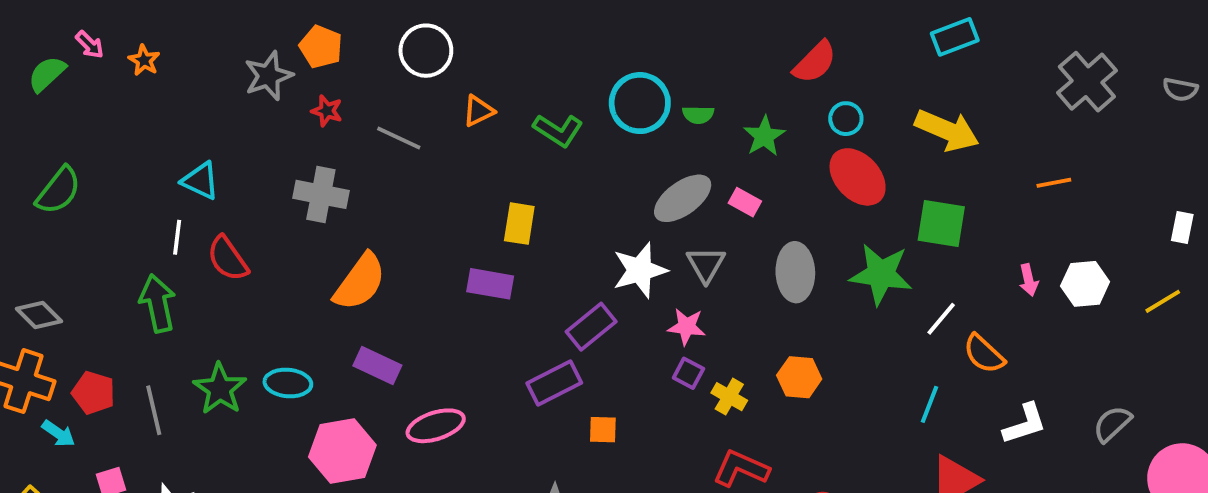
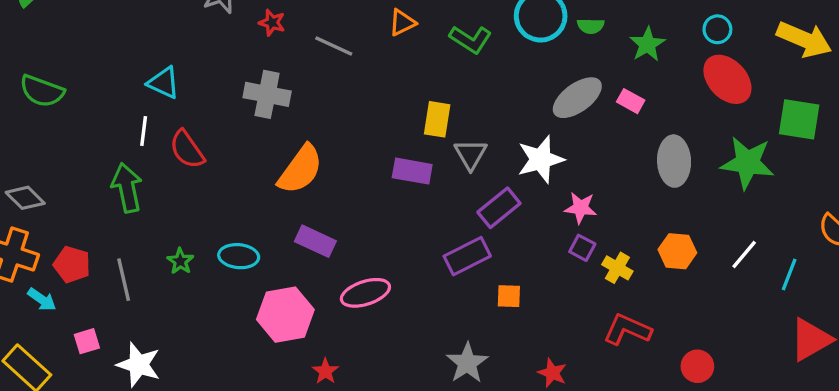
green semicircle: (58, 191) -> (42, 91), turned 72
gray triangle: (706, 264) -> (471, 154), moved
white line: (941, 319) -> (744, 254), moved
green star: (220, 389) -> (180, 261), size x0.6

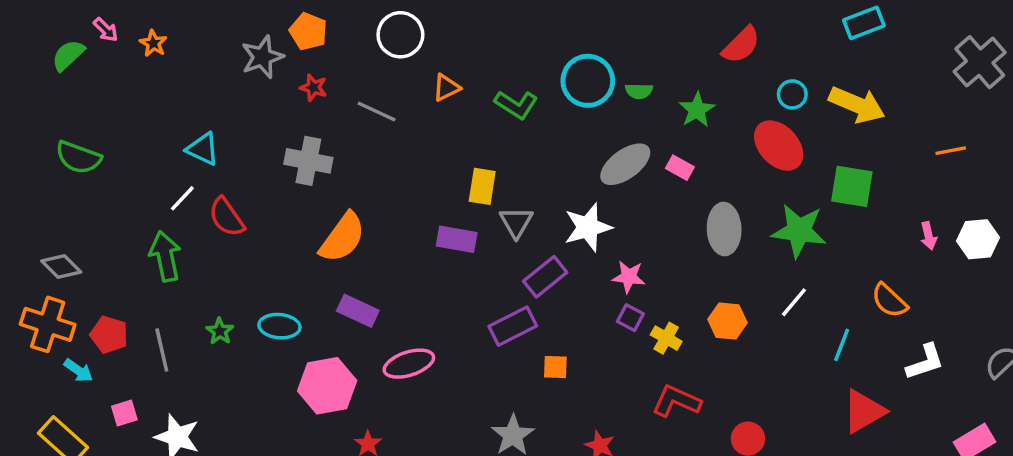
cyan circle: (717, 29) -> (792, 94), moved
white line: (144, 131) -> (182, 198), turned 36
white line: (744, 254) -> (794, 302), moved

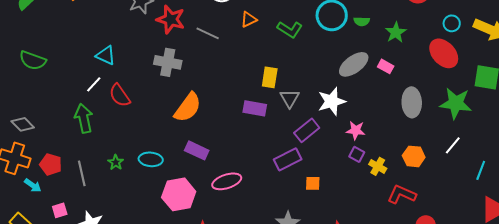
red star: (313, 88) -> (171, 19), size x1.8
red L-shape: (676, 401) -> (402, 194), moved

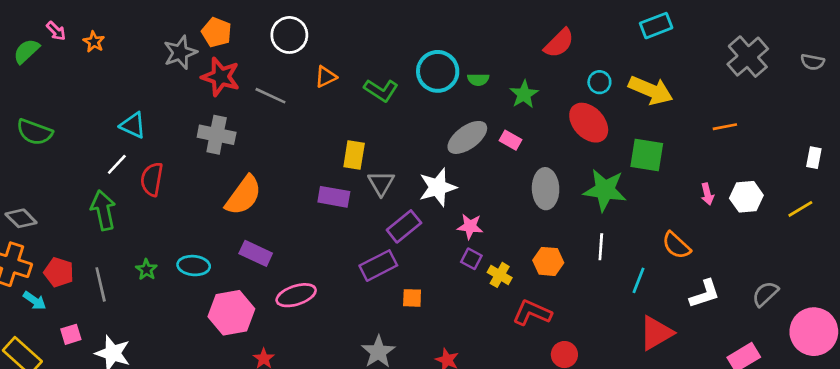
red semicircle: (120, 95) -> (152, 179), turned 45
white line: (453, 145) -> (601, 247), turned -36

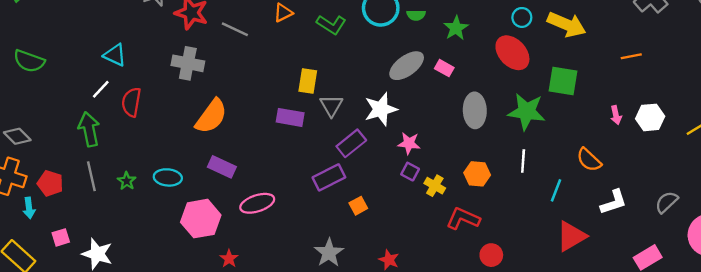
gray line: (101, 284) -> (91, 176), moved
orange square: (412, 298) -> (358, 206), turned -30
cyan arrow: (35, 301) -> (29, 208), turned 48

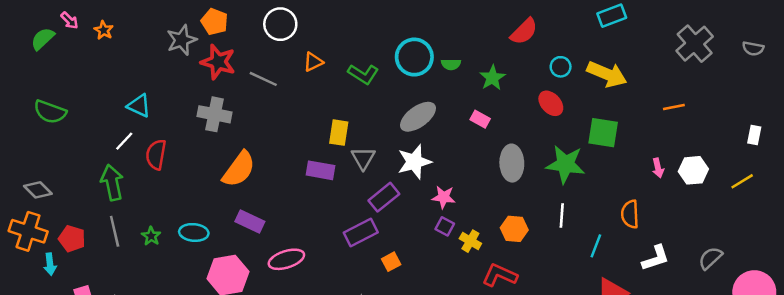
red ellipse: (512, 53) -> (551, 103), size x0.7
gray ellipse: (407, 66) -> (418, 117), moved
orange semicircle: (589, 160) -> (630, 214), turned 44

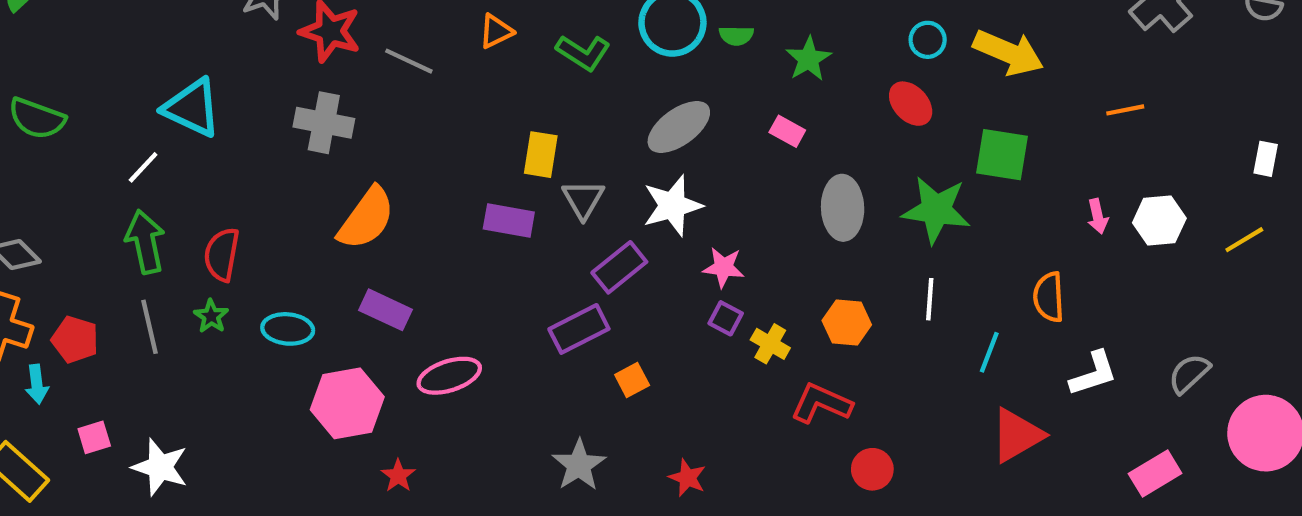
cyan triangle: (139, 106) -> (192, 108), size x1.4
white line: (124, 141) -> (143, 167), moved
red semicircle: (156, 155) -> (222, 255), moved
green star: (151, 236) -> (211, 316), moved

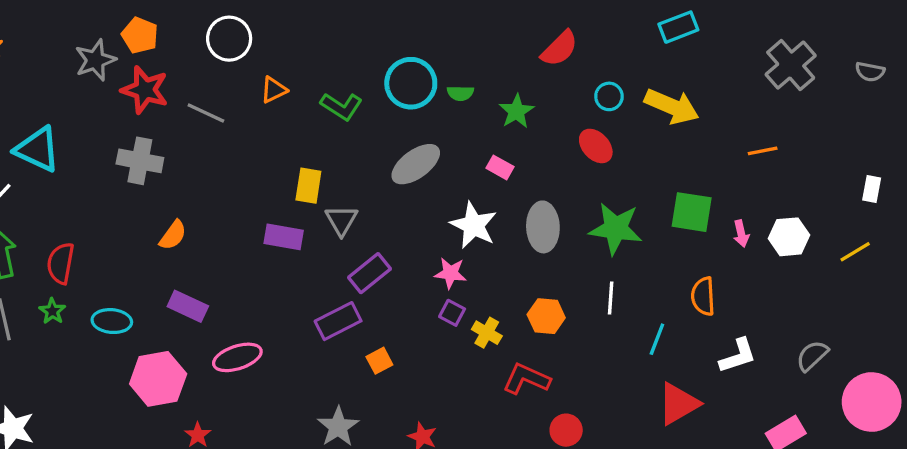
green square: (1002, 155) -> (692, 212), moved
white star: (672, 206) -> (474, 225), moved, turned -30
orange semicircle: (366, 218) -> (173, 235), size x0.6

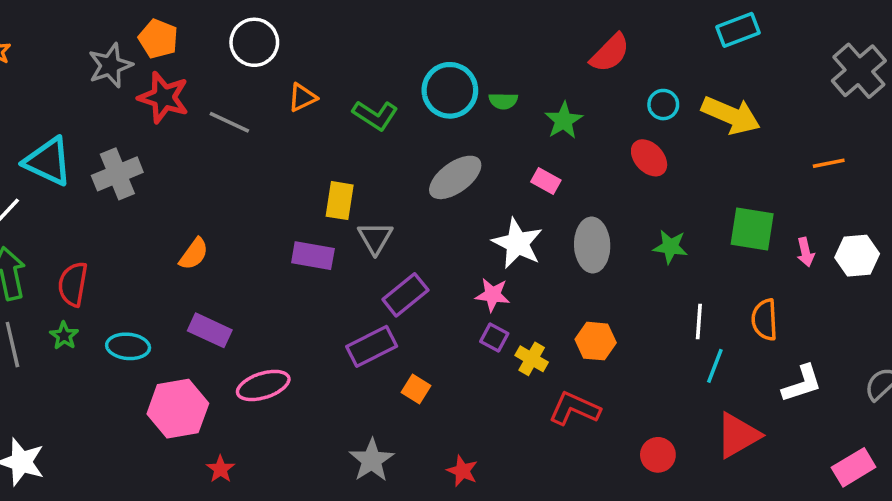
gray cross: (140, 161) -> (117, 174), moved, turned -33
green star: (616, 229) -> (670, 247), size x0.6
white line: (611, 298) -> (699, 321), moved
orange square: (379, 361) -> (416, 389), turned -30
red circle: (566, 430) -> (658, 455), moved

